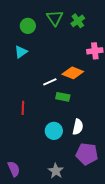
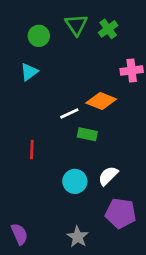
white semicircle: (78, 127) -> (108, 176), turned -147

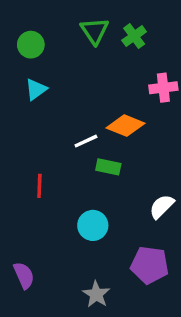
green circle: (39, 36) -> (31, 45), moved
white semicircle: (108, 176) -> (162, 206), moved
purple semicircle: (19, 234) -> (24, 275), moved

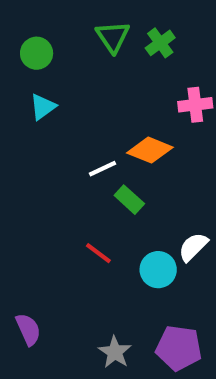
green rectangle: (108, 167) -> (129, 200), turned 30
red line: (39, 186) -> (98, 253), moved, turned -55
cyan circle: (93, 225) -> (158, 270), moved
purple pentagon: (150, 265) -> (179, 348), moved

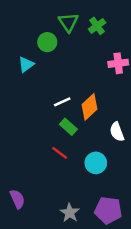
green circle: (37, 53) -> (47, 42), moved
orange diamond: (150, 150) -> (90, 107), moved, turned -65
green rectangle: (129, 200) -> (68, 127), moved
white semicircle: (193, 247) -> (117, 132), moved, turned -66

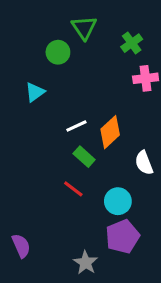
green cross: (97, 26) -> (132, 43), moved
cyan triangle: (26, 65) -> (35, 92), moved
purple pentagon: (108, 210) -> (122, 237), moved, turned -30

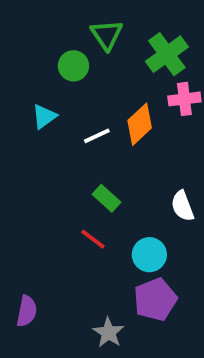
green cross: (132, 43) -> (167, 54), size x1.5
white line: (76, 126) -> (97, 136), moved
orange diamond: (110, 132) -> (140, 124), moved
purple semicircle: (21, 246) -> (27, 311), turned 35

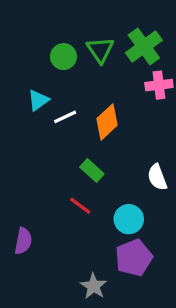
green triangle: (107, 35) -> (100, 50), moved
orange diamond: (140, 124) -> (107, 122), moved
white line: (97, 136) -> (65, 117), moved
purple semicircle: (27, 311) -> (23, 241), moved

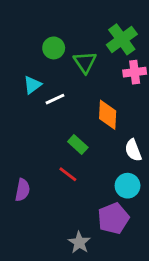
green triangle: (100, 50) -> (85, 62), moved
orange diamond: (107, 122) -> (108, 115), moved, turned -44
cyan circle: (129, 219) -> (128, 186), moved
purple semicircle: (23, 241) -> (22, 190), moved

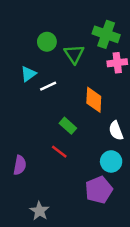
green cross: (122, 39) -> (106, 34), turned -35
gray star: (79, 242) -> (39, 211), moved

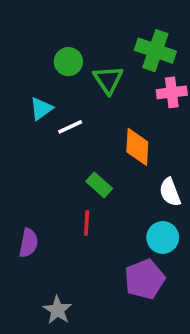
red line: (59, 152) -> (87, 223), turned 56

